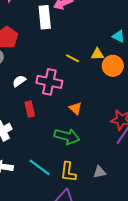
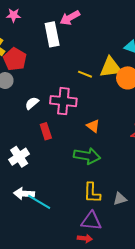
yellow triangle: (97, 54) -> (111, 67), size x1.6
cyan line: (40, 167) -> (39, 202), moved
gray triangle: (100, 172) -> (120, 199), moved

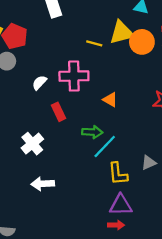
green arrow: (87, 156) -> (92, 132), moved, size x0.7
gray triangle: (120, 199) -> (149, 163), moved
cyan line: (39, 202) -> (105, 146), moved, turned -70

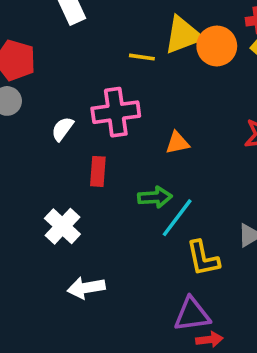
orange triangle: (110, 100) -> (177, 143), turned -35
red rectangle: (58, 112) -> (98, 171), turned 36
purple triangle: (121, 205) -> (192, 314), moved

